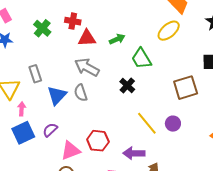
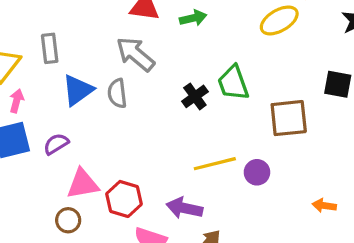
green trapezoid: (141, 59) -> (233, 83), moved
yellow line: (147, 123) -> (215, 164), turned -75
red hexagon: (98, 141) -> (124, 199), moved

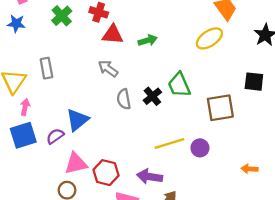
gray arrow: (135, 54) -> (108, 69), size x0.7
blue triangle: (78, 90) -> (77, 120), moved
gray semicircle: (117, 93) -> (124, 99), moved

